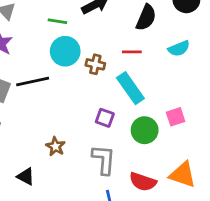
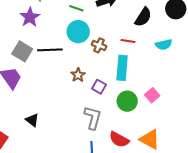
cyan rectangle: (130, 88) -> (122, 68), turned 30
pink square: (176, 117) -> (152, 95), turned -32
brown star: (55, 146) -> (78, 75), moved

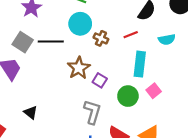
red line: (128, 41) -> (131, 35), turned -32
cyan rectangle: (122, 68) -> (140, 64), moved
brown star: (78, 75) -> (79, 68), size x1.5

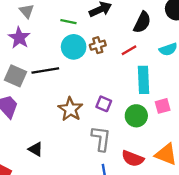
brown cross: (101, 38) -> (98, 45), moved, turned -32
brown star: (79, 68) -> (70, 109), moved
pink square: (154, 91) -> (163, 106), turned 32

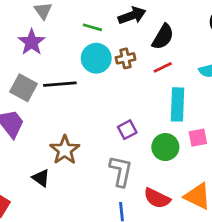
black semicircle: (142, 22) -> (163, 37), moved
purple square: (104, 104) -> (127, 130), turned 35
brown star: (70, 109) -> (65, 150), moved

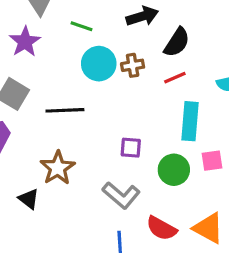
green line: (92, 27) -> (81, 26), moved
black line: (60, 84) -> (65, 110), moved
purple square: (127, 130) -> (131, 148), turned 30
gray L-shape: (121, 171) -> (121, 195), turned 116

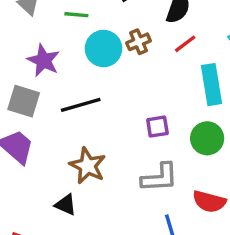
purple star: (25, 42) -> (43, 61), moved
gray L-shape: (121, 195) -> (160, 178), turned -30

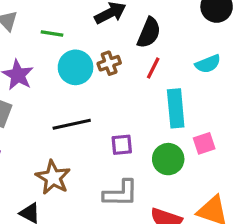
red line: (185, 44) -> (153, 68), turned -30
black line: (81, 105) -> (72, 124), moved

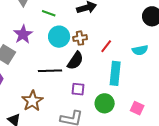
black semicircle: (149, 33) -> (75, 61), moved
pink square: (204, 143) -> (137, 108), moved, turned 32

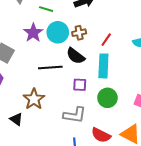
purple star: (23, 34) -> (33, 33), moved
black semicircle: (75, 61) -> (76, 56), turned 96
cyan rectangle: (115, 73) -> (103, 66), moved

